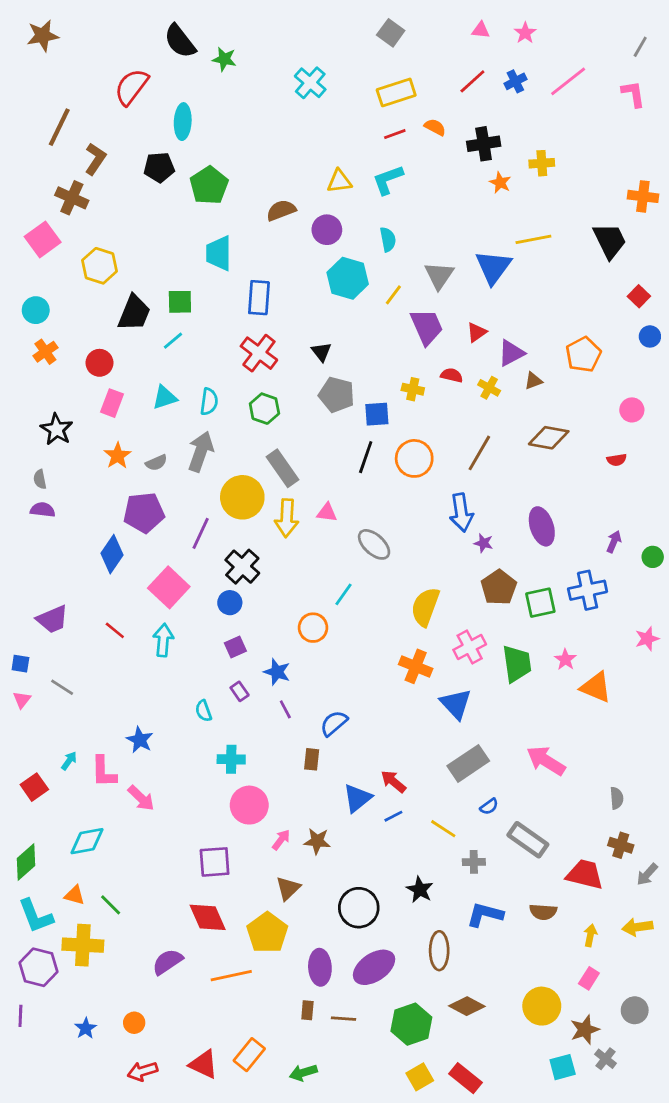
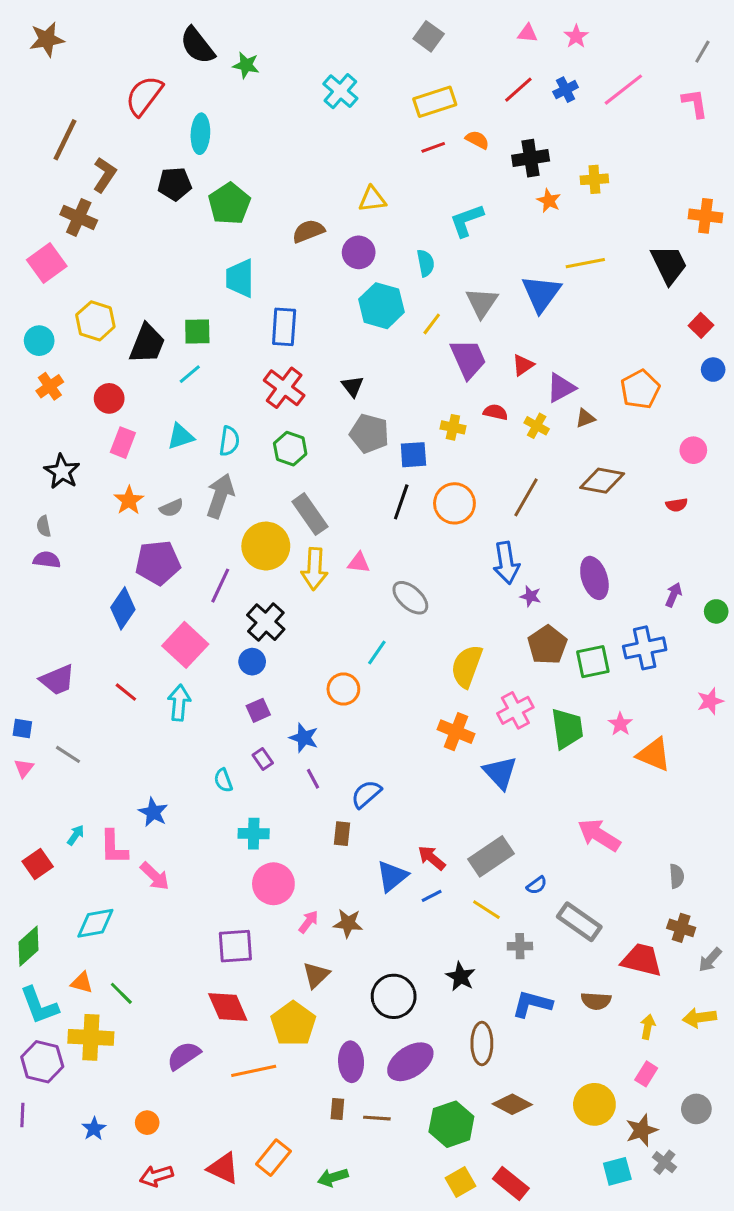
cyan L-shape: (388, 180) -> (467, 220), moved
yellow hexagon: (100, 266) -> (95, 321), moved
gray rectangle: (468, 763) -> (491, 856), moved

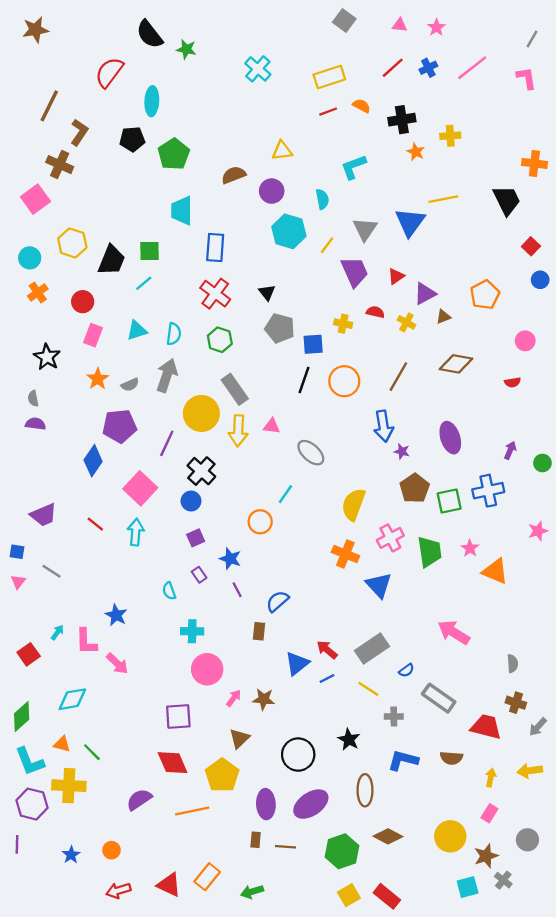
gray square: (429, 36) -> (344, 21), moved

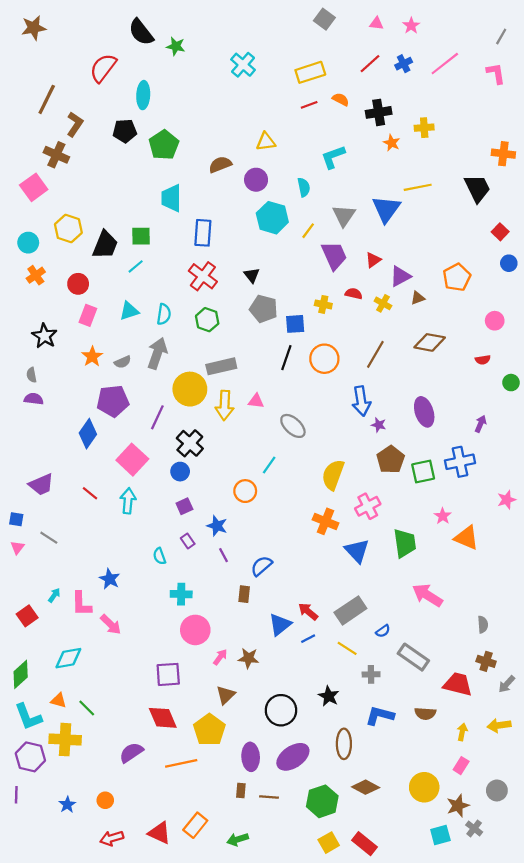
gray rectangle: (235, 389) -> (221, 366), turned -68
green circle: (542, 463) -> (511, 383), moved
green trapezoid: (430, 552) -> (405, 543), moved

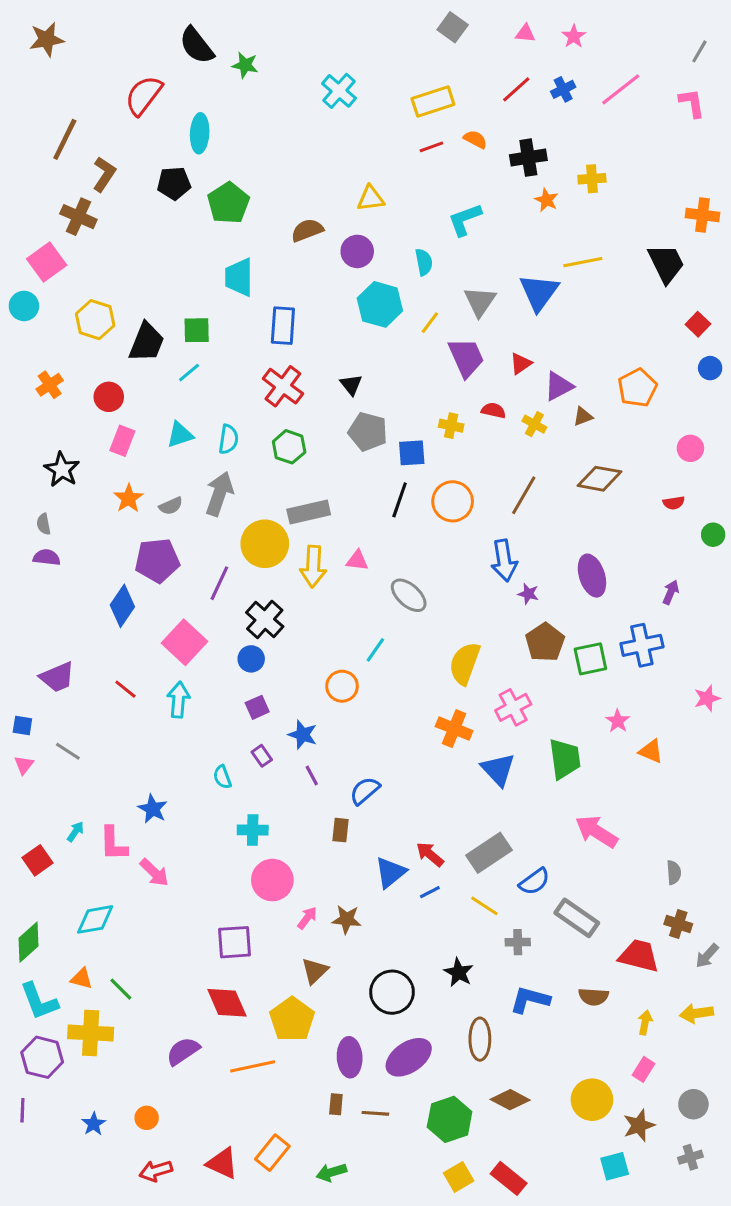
cyan circle: (28, 243) -> (24, 306), moved
orange triangle: (467, 538) -> (651, 751), size x0.7
blue semicircle: (383, 631) -> (534, 882), size x1.5
gray cross: (474, 828) -> (690, 1157), moved, turned 35

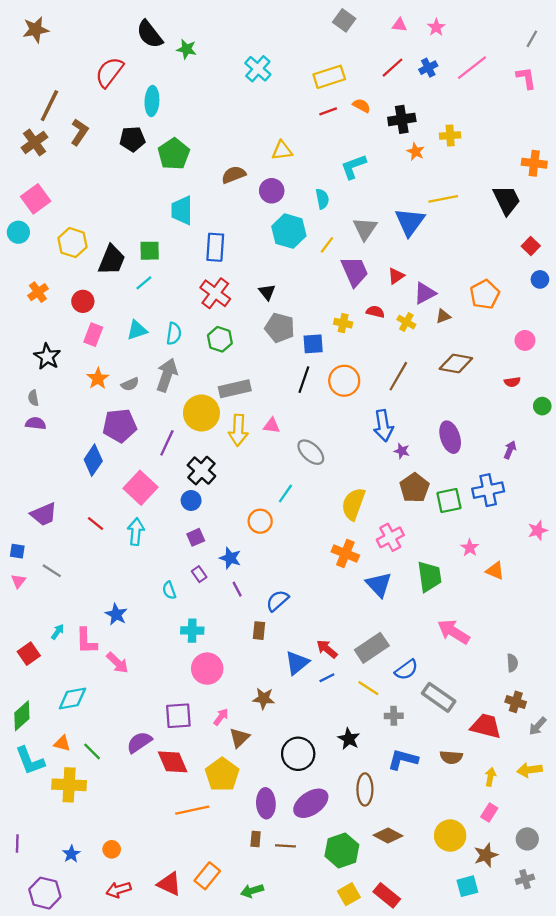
brown cross: (78, 217) -> (35, 142), moved, turned 30
pink arrow: (307, 918) -> (221, 717), moved
purple semicircle: (183, 1051) -> (139, 742), moved
purple hexagon: (42, 1057) -> (45, 893), moved

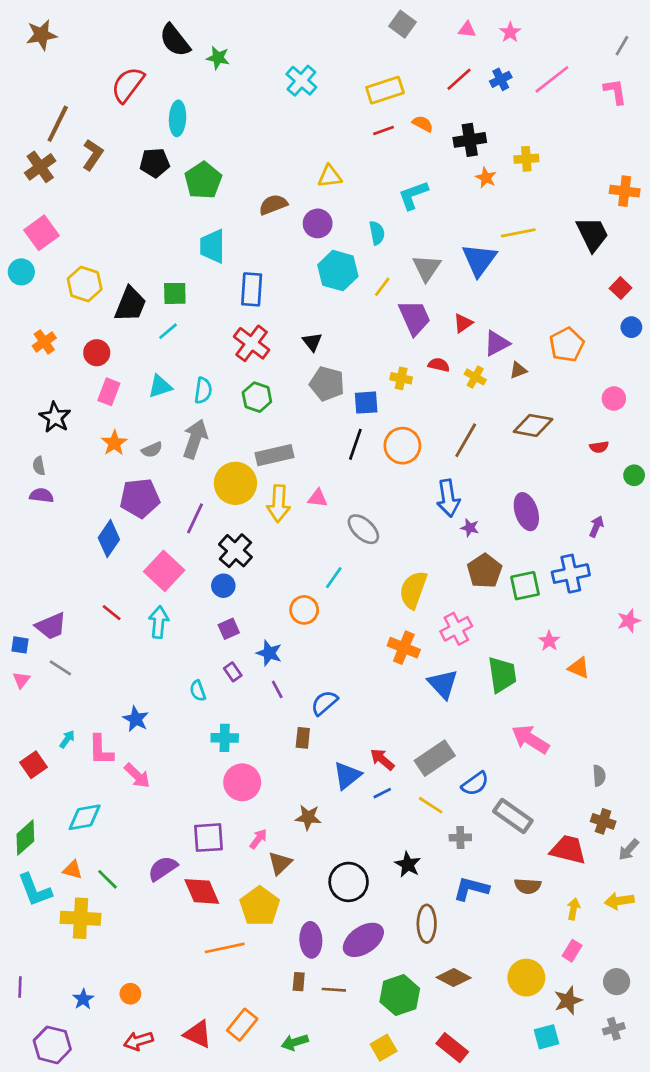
purple trapezoid: (44, 514) -> (51, 626), moved
yellow square: (349, 894) -> (384, 1048), moved

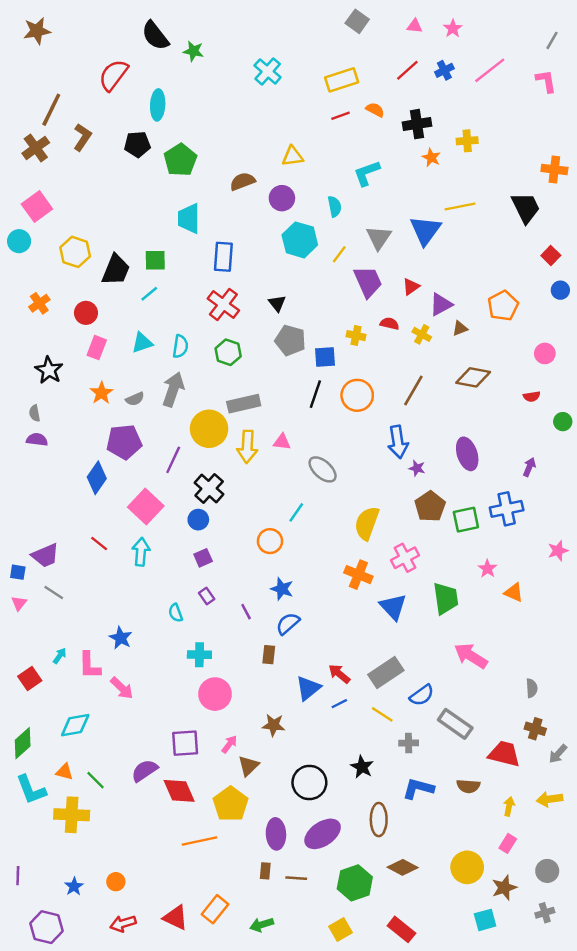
blue star: (269, 653) -> (282, 589), moved

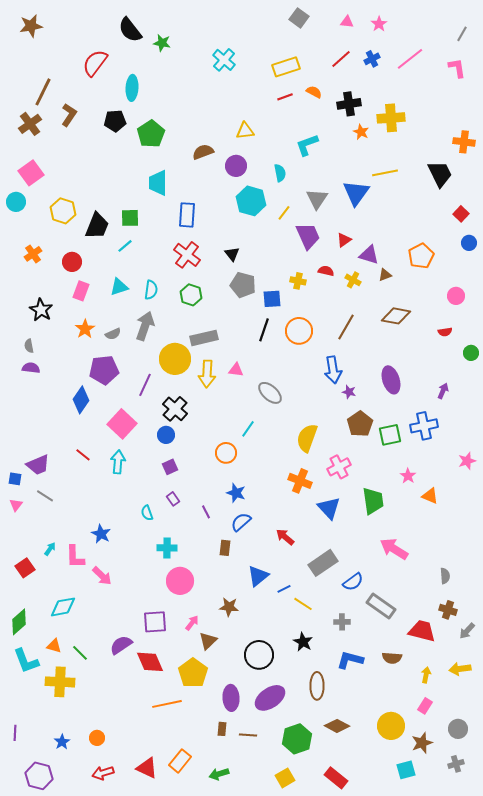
yellow cross: (467, 141) -> (391, 118), size x1.5
purple triangle: (441, 304) -> (369, 255), turned 45
red arrow: (339, 674) -> (285, 537), moved
yellow line: (382, 714) -> (303, 604), moved

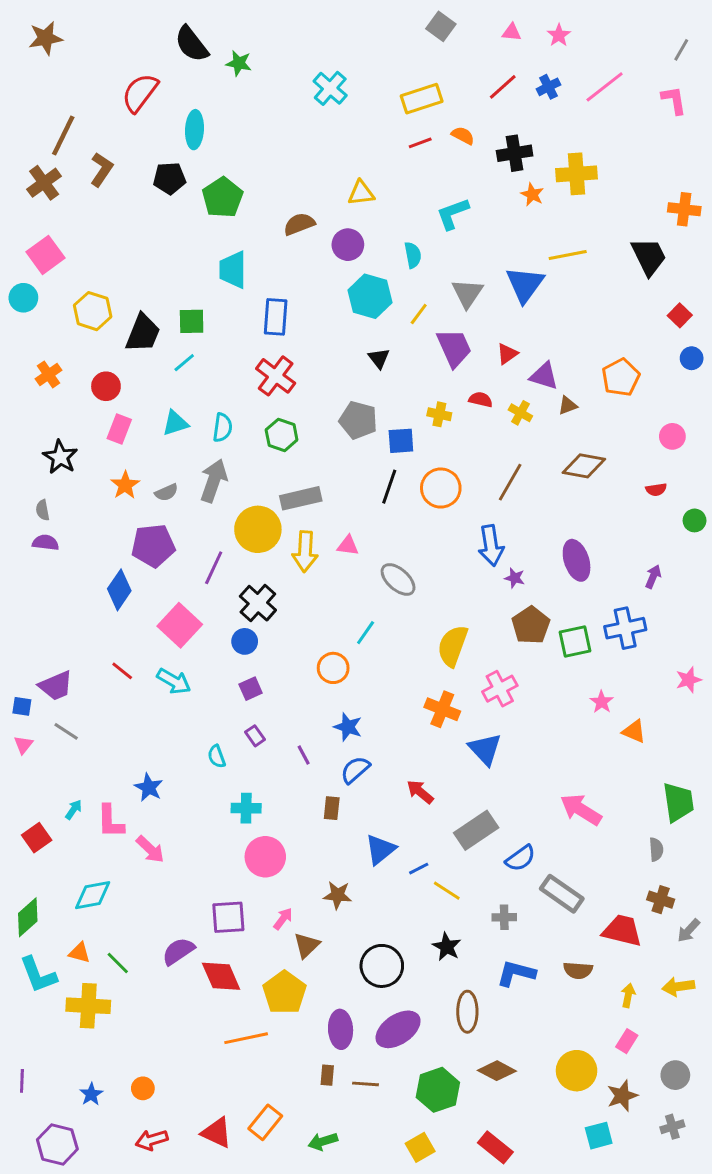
black triangle: (232, 254) -> (379, 358), moved
cyan arrow: (118, 462) -> (174, 681), turned 115
green trapezoid: (373, 501) -> (678, 802), moved

